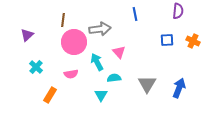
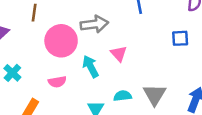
brown line: (63, 20) -> (34, 13), moved
cyan semicircle: (114, 78) -> (123, 96), moved

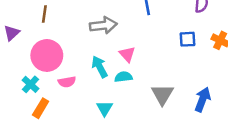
pink circle: (61, 41) -> (47, 55), moved
cyan cross: (12, 73) -> (30, 84), moved
cyan semicircle: (123, 96) -> (123, 77), moved

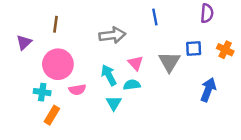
cyan cross: (30, 84) -> (42, 92), turned -35
gray triangle: (162, 94) -> (169, 62), moved
blue arrow: (203, 99) -> (208, 90), moved
cyan triangle: (105, 108) -> (114, 103), moved

